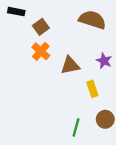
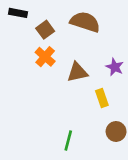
brown semicircle: (92, 20) -> (85, 22), moved
green line: (76, 127) -> (68, 141), moved

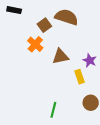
brown square: (45, 30) -> (44, 25), moved
purple star: (115, 67) -> (90, 60), moved

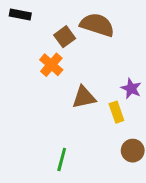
brown triangle: (60, 56) -> (84, 97), moved
green line: (53, 110) -> (62, 159), moved

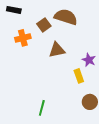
orange cross: (51, 65) -> (23, 38), moved, turned 35
brown triangle: (84, 97) -> (57, 50), moved

